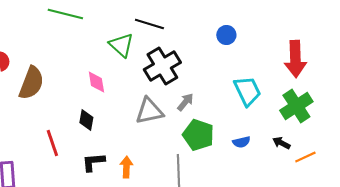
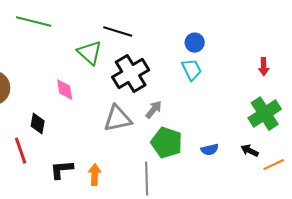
red arrow: (295, 59) -> (264, 67), size x0.5
cyan trapezoid: (247, 91) -> (192, 70), moved, size x0.7
black diamond: (86, 120) -> (38, 124), moved

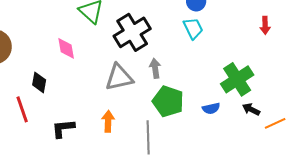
gray arrow: (154, 110) -> (155, 68), turned -48
green cross: (265, 114) -> (237, 79), moved
orange arrow: (95, 175) -> (108, 121), moved

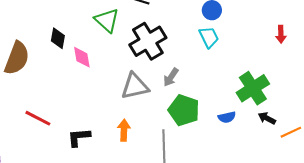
gray arrow: (155, 68) -> (171, 77), turned -138
black diamond: (39, 82) -> (58, 38), moved
red line: (22, 109) -> (38, 118), turned -44

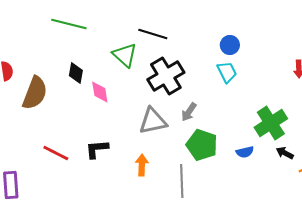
black L-shape: (79, 137) -> (97, 149), moved

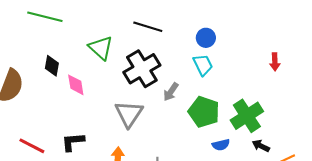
black line: (153, 34) -> (148, 27), moved
gray arrow: (189, 112) -> (171, 92), moved
gray triangle: (153, 121) -> (129, 114), turned -44
green pentagon: (202, 145) -> (204, 112), moved

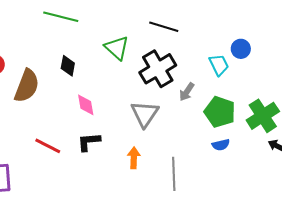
blue circle: (206, 38) -> (241, 49), moved
pink diamond: (76, 85) -> (86, 105), moved
blue semicircle: (221, 145) -> (221, 145), moved

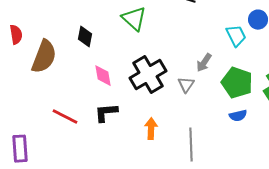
black cross: (158, 69) -> (148, 75), moved
gray triangle: (145, 114) -> (186, 85), moved, size x0.6

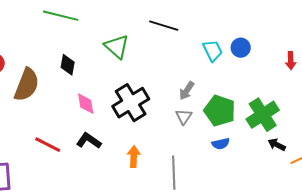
cyan trapezoid: (236, 36) -> (213, 51), moved
gray triangle: (186, 85) -> (184, 117), moved
black L-shape: (106, 113) -> (89, 141), turned 40

